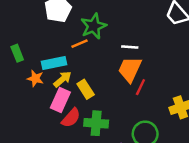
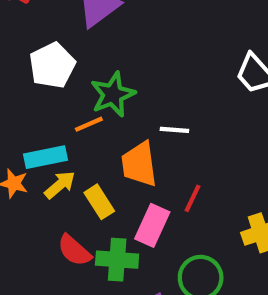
orange trapezoid: (130, 69) -> (139, 164), moved, turned -32
pink rectangle: (60, 100) -> (152, 225), moved
red semicircle: (71, 118) -> (74, 250), turned 90

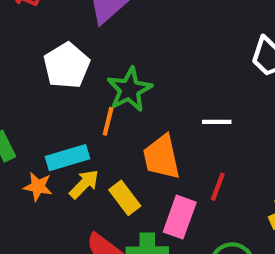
orange line: (89, 124) -> (108, 121), turned -48
white line: (174, 130) -> (217, 122), moved

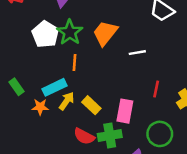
green star: (129, 90) -> (70, 32), moved
orange trapezoid: (162, 157) -> (105, 33), moved, turned 60
red line: (218, 187) -> (156, 89), moved

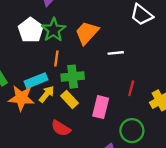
orange star: (40, 107) -> (21, 98), size x1.6
green cross: (110, 136) -> (73, 77), moved

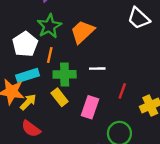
white pentagon: (31, 30) -> (25, 44), moved
white line: (116, 53) -> (97, 69), moved
yellow arrow: (47, 94) -> (28, 102), moved
red semicircle: (61, 128) -> (31, 129), moved

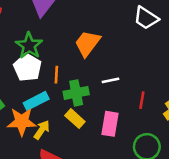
green star: (49, 26) -> (29, 46), moved

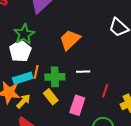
orange line: (56, 75) -> (36, 72), moved

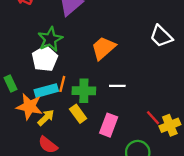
red line: (105, 91) -> (153, 118), moved, turned -64

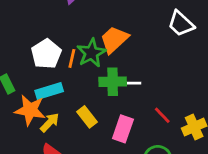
green star: (50, 39) -> (91, 53), moved
orange line: (62, 84) -> (72, 58), moved
green cross: (84, 91) -> (113, 82), moved
red line: (153, 118) -> (162, 115), moved

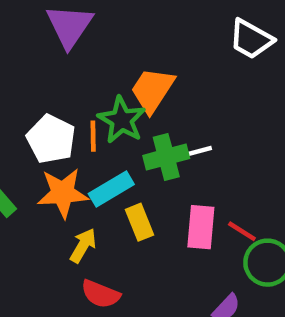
cyan rectangle: (49, 91) -> (111, 189), moved
orange star: (30, 110) -> (63, 193), moved
red line: (162, 115) -> (242, 231), moved
yellow rectangle: (87, 117) -> (140, 222), turned 30

